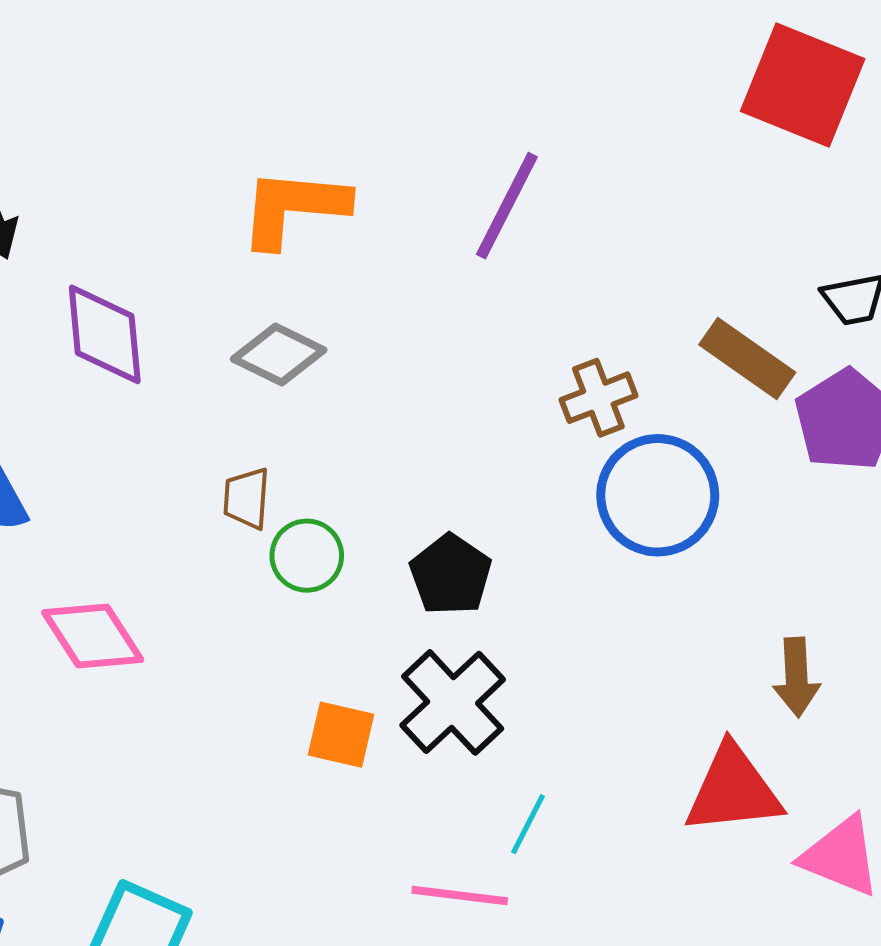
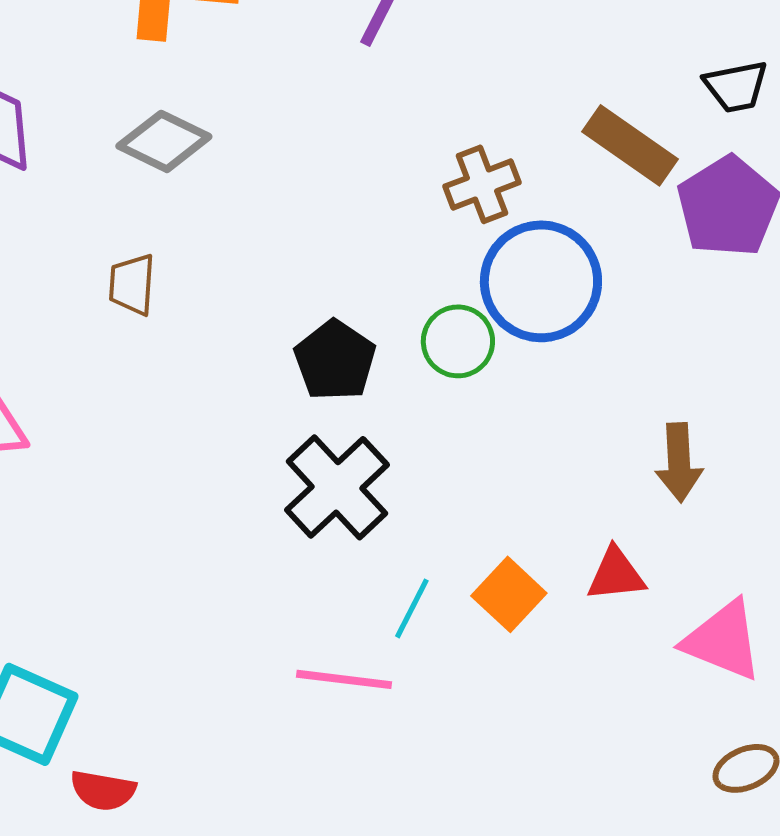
green circle: (307, 556) -> (458, 341), moved
orange square: (341, 735) -> (509, 594), moved, turned 30
red triangle: (733, 790) -> (616, 574), size x0.6

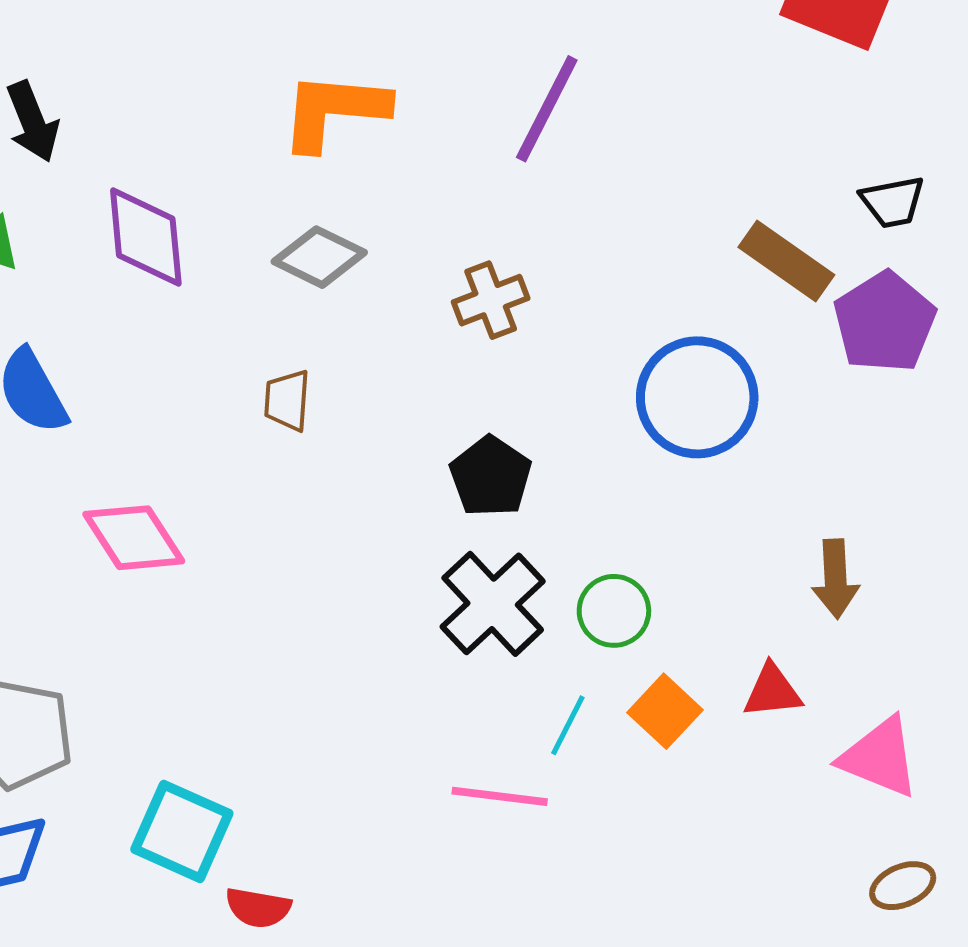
brown cross: (482, 184) -> (491, 300), moved
green circle: (458, 341) -> (614, 611), moved

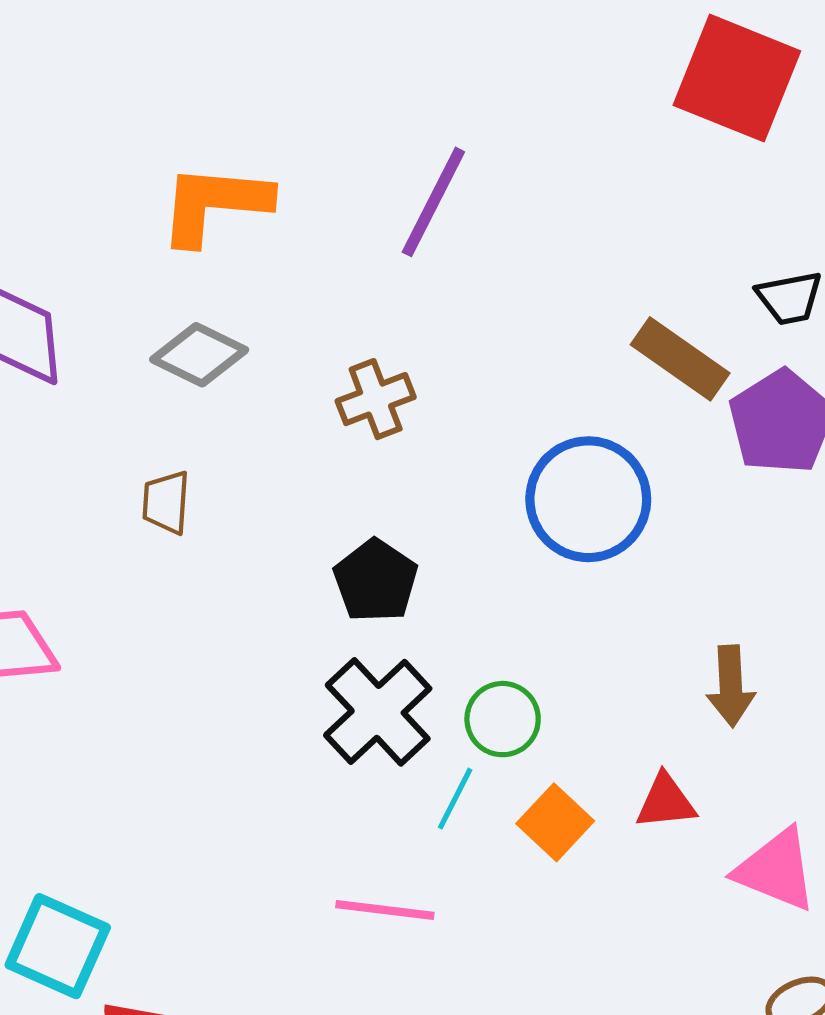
cyan line: (568, 725) -> (455, 799), moved

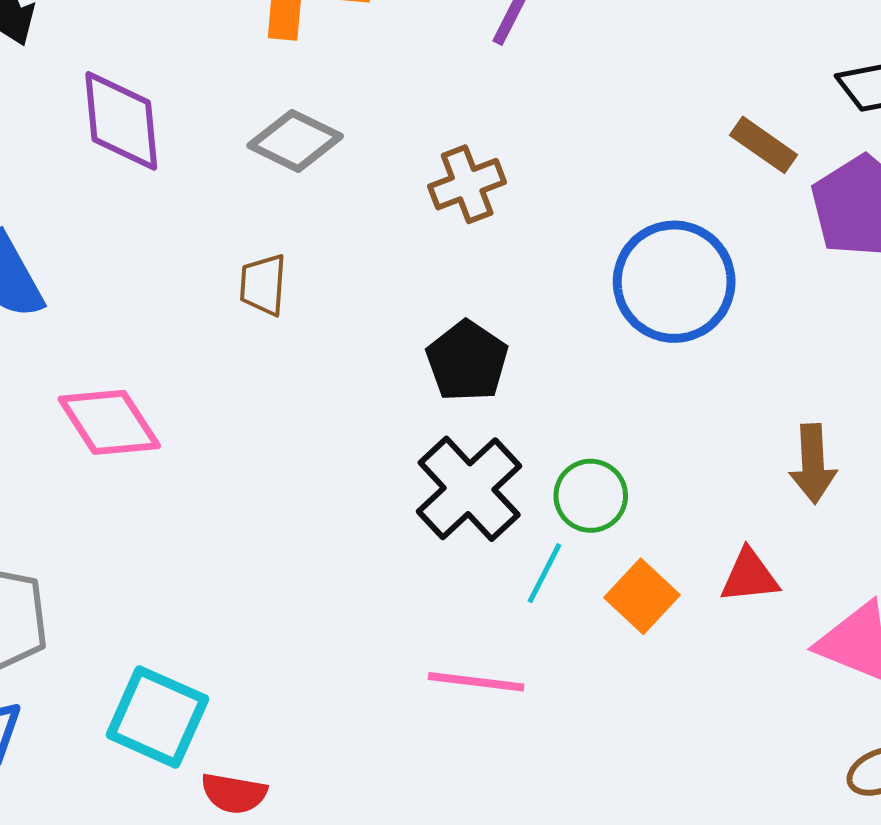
brown rectangle: (680, 359) -> (764, 145), size x0.7

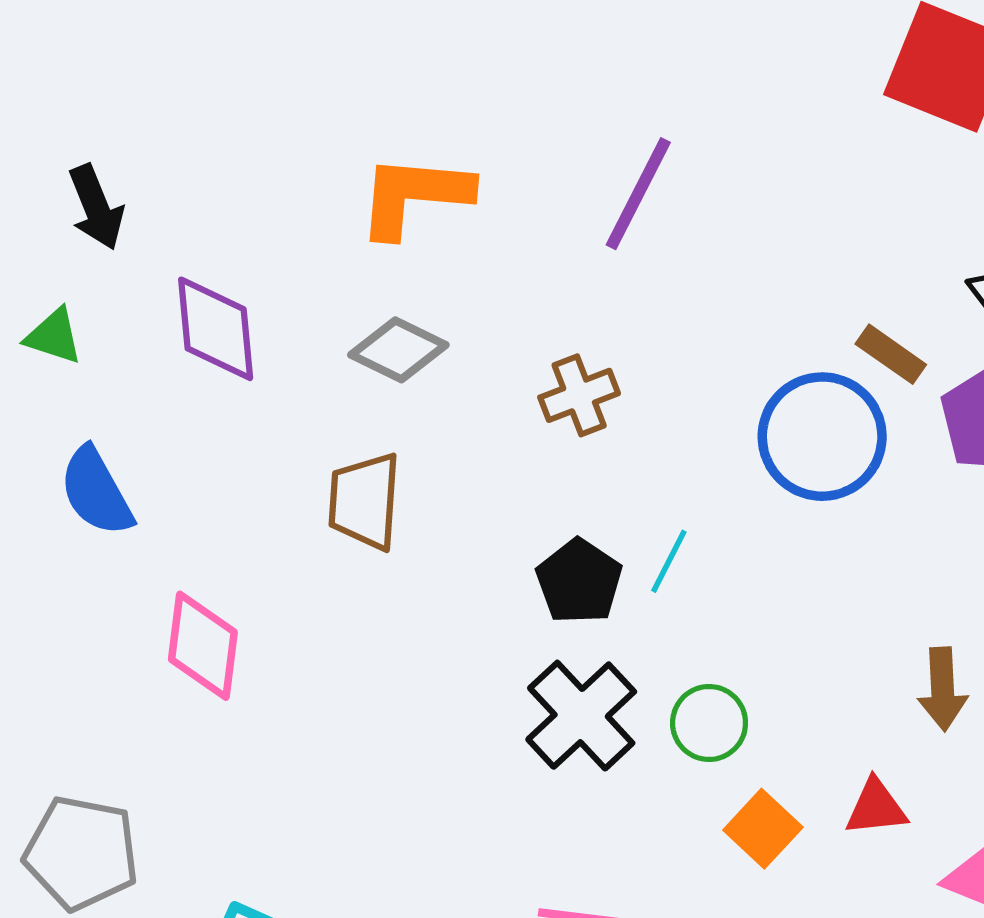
blue circle: (674, 282) -> (822, 437), moved
brown trapezoid: (263, 285) -> (365, 501), size x1.5
pink diamond: (109, 422) -> (203, 646), turned 40
cyan line: (544, 573) -> (669, 561), moved

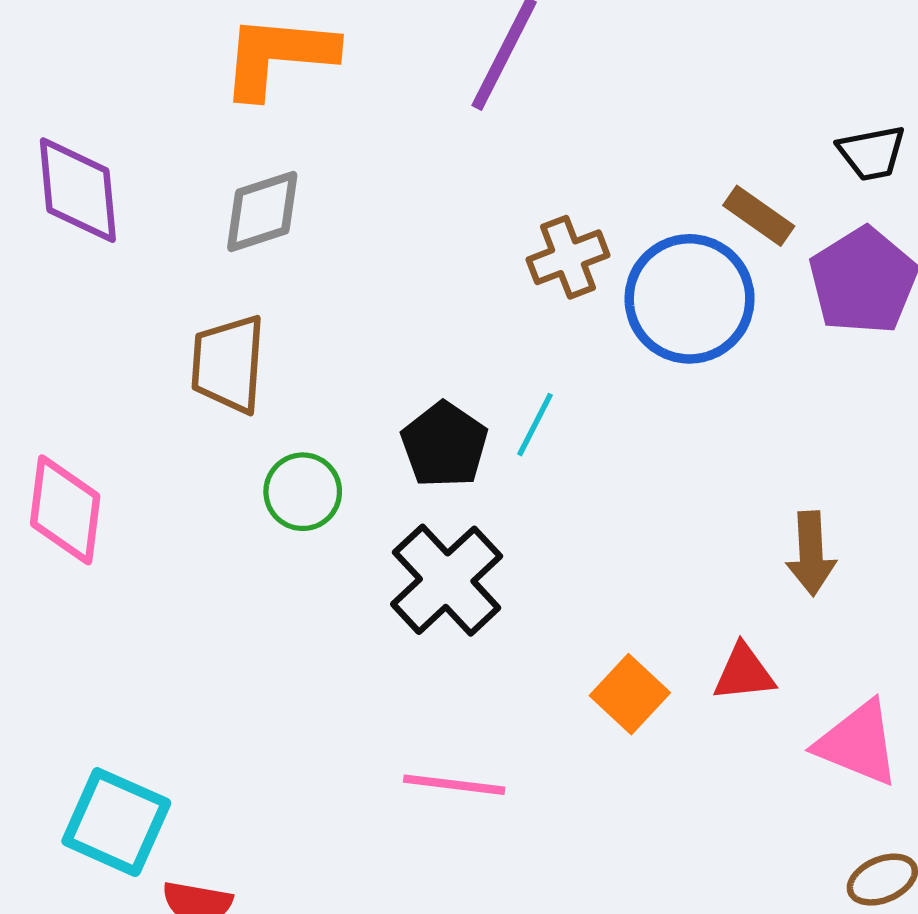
gray diamond: (398, 350) -> (262, 211), turned -44
brown cross: (579, 395) -> (568, 257), moved
green circle: (709, 723) -> (303, 492), moved

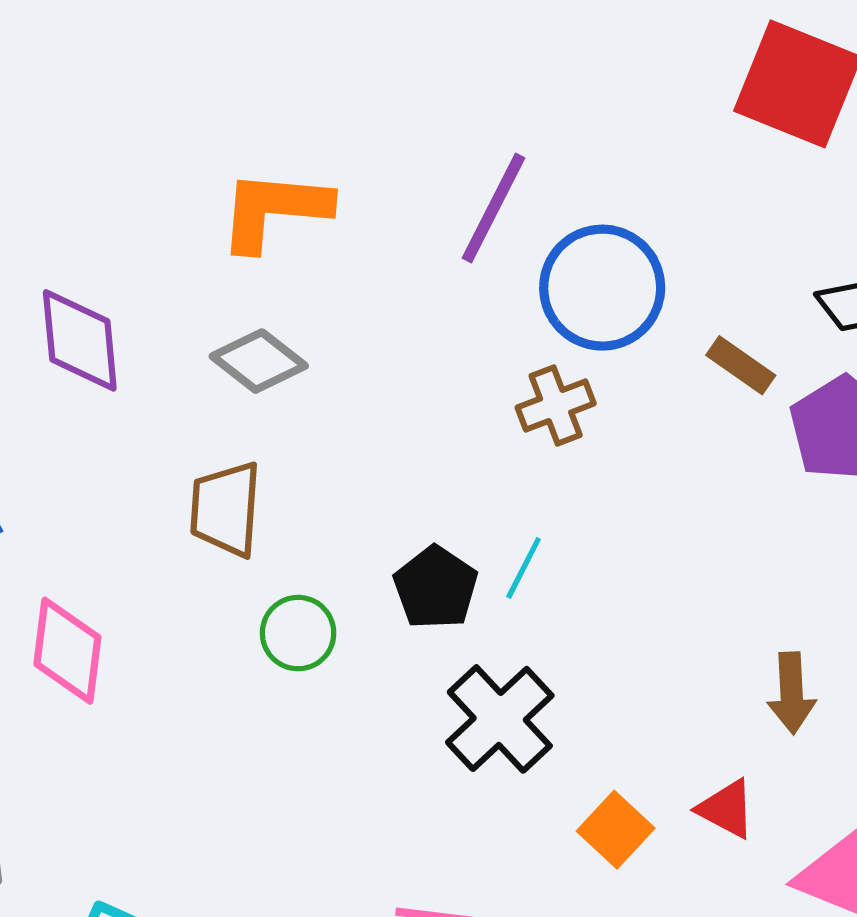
gray diamond: (262, 211) -> (259, 361), turned 56
blue circle: (690, 299) -> (602, 288), moved
black cross: (447, 580) -> (500, 719), moved
red triangle: (744, 673) -> (726, 809), turned 34

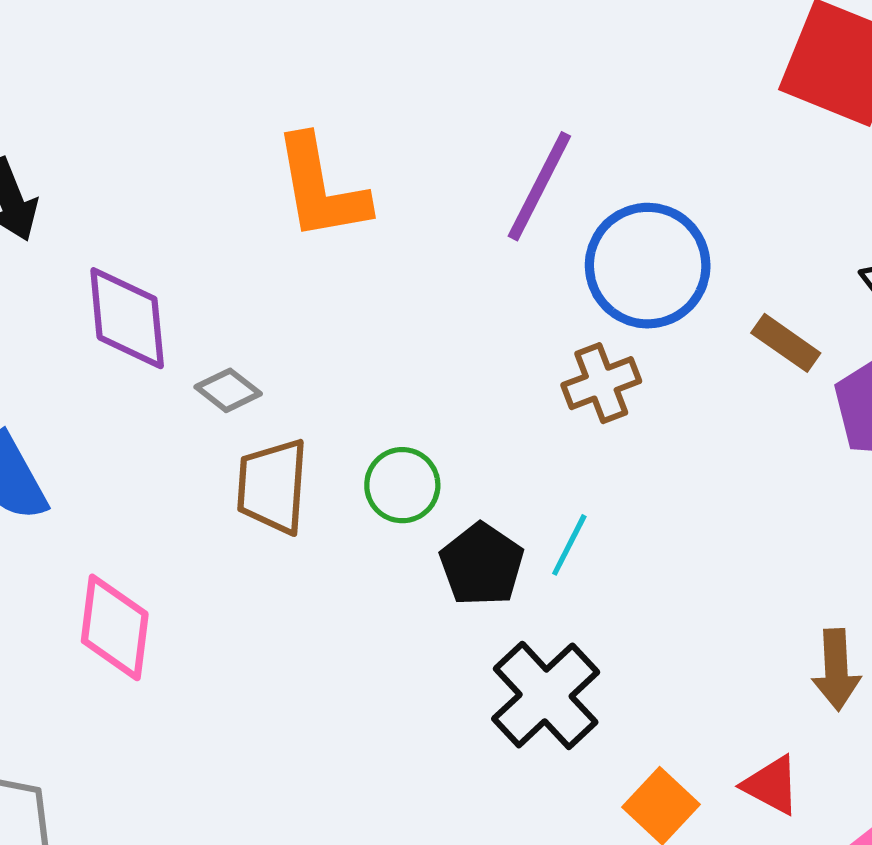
orange L-shape: (274, 210) -> (321, 188), turned -105
gray diamond: (259, 361) -> (228, 390), moved, size x0.7
green circle: (298, 633) -> (402, 485), moved

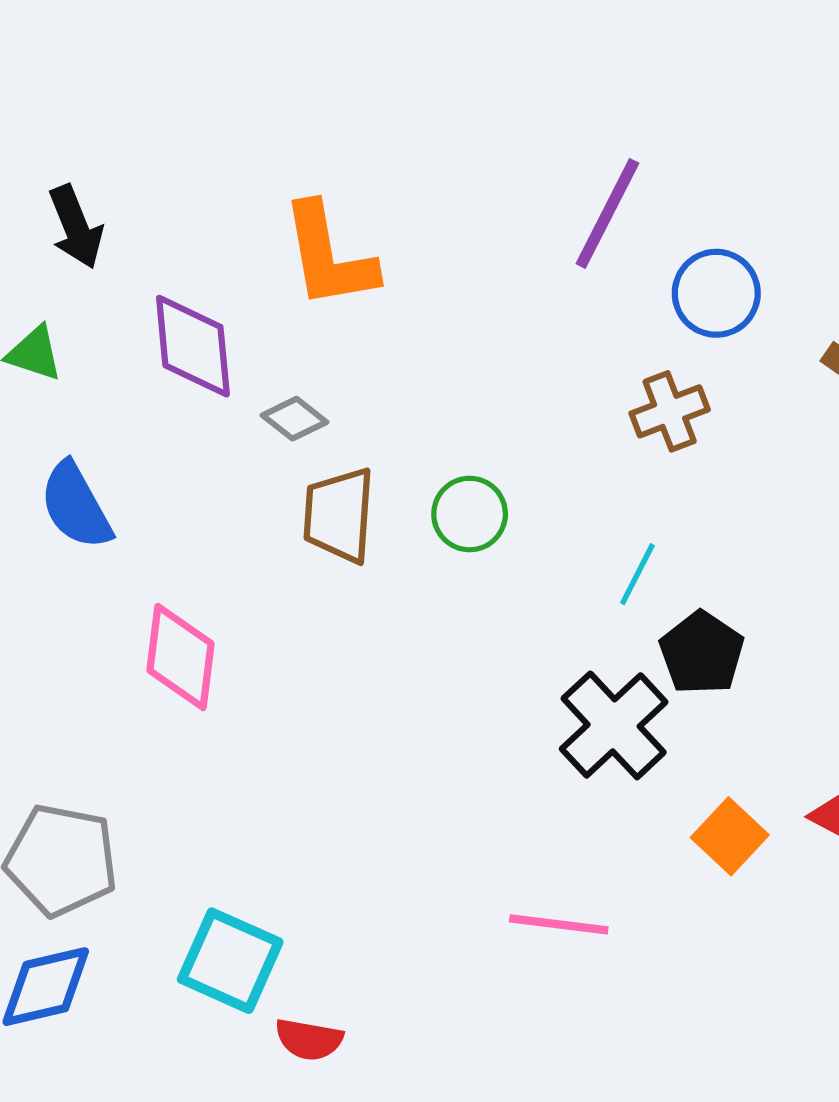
orange L-shape: (321, 188) -> (329, 256), moved
blue circle: (648, 266) -> (716, 293), size x0.7
black pentagon: (482, 565) -> (702, 653), moved

